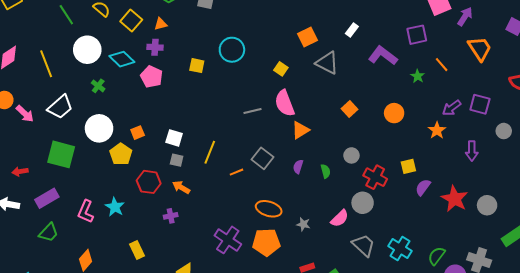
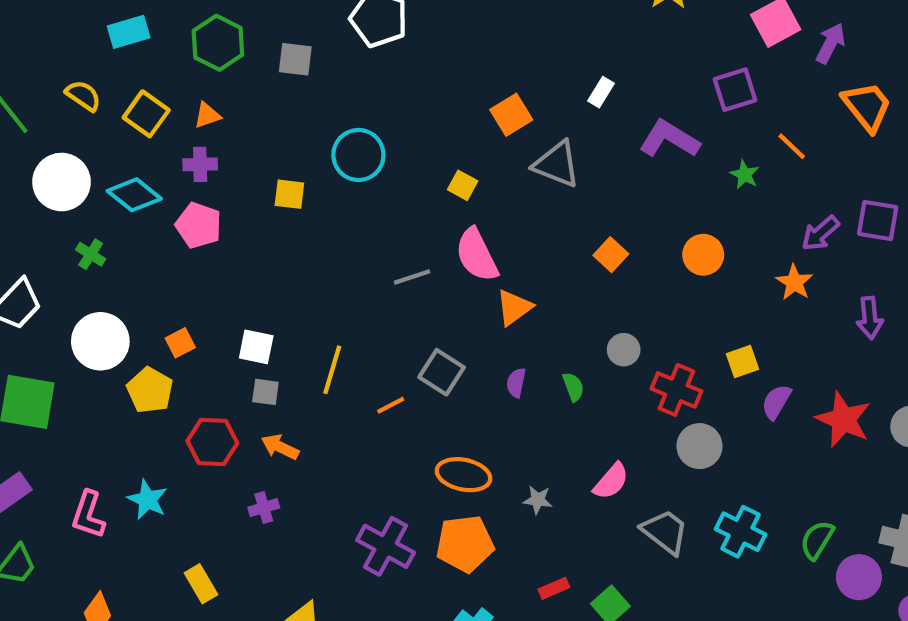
gray circle: (363, 203) -> (699, 446), moved

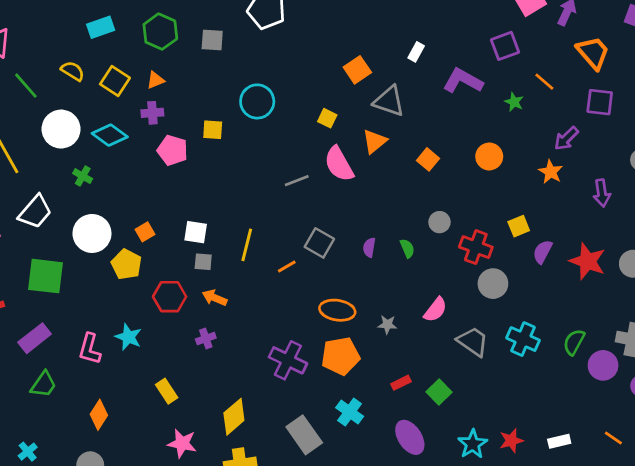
purple square: (878, 221) -> (600, 102), moved
pink pentagon: (199, 225) -> (172, 150), moved
orange triangle: (514, 307) -> (375, 141), moved

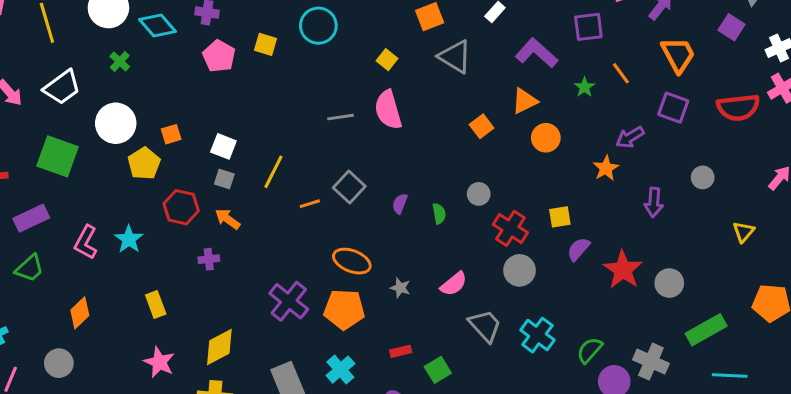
orange triangle: (375, 141) -> (525, 101), moved

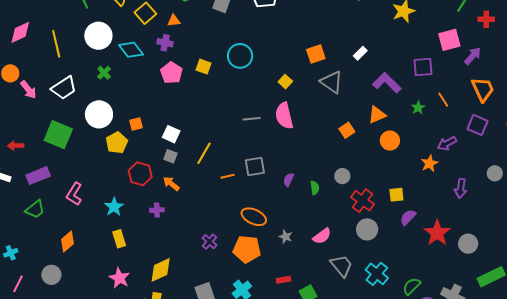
gray square: (349, 187) -> (255, 166), turned 35
cyan star: (129, 239) -> (114, 207), moved
purple cross: (289, 301) -> (210, 242), size x0.6

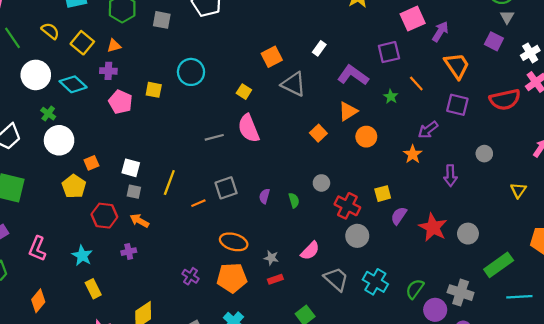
white circle: (99, 114) -> (59, 140), moved
red rectangle: (283, 280) -> (275, 279), moved

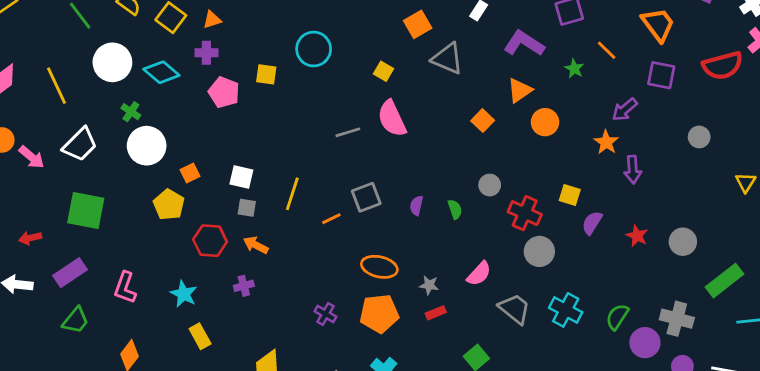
purple arrow: (450, 176) -> (633, 170), moved
yellow square: (383, 194) -> (570, 195), turned 35
red star: (433, 227) -> (637, 236), size x0.6

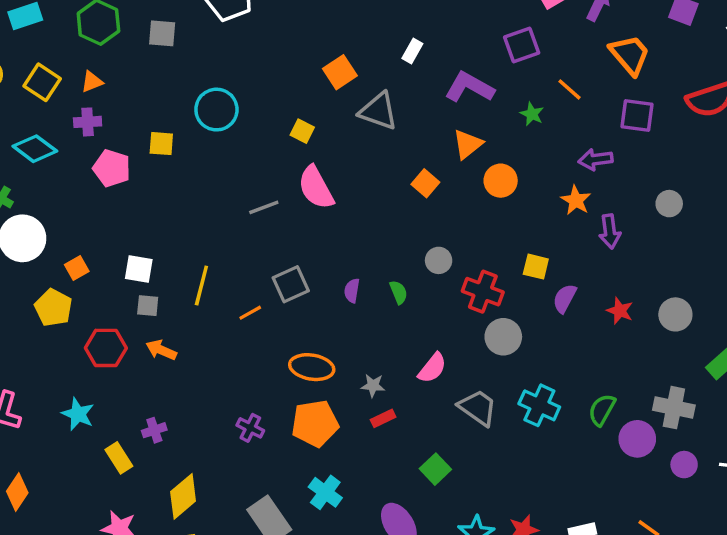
purple arrow: (625, 110) -> (596, 160), turned 36
gray circle: (699, 137) -> (669, 204), moved
purple cross: (244, 286) -> (154, 430), moved
yellow rectangle: (200, 336) -> (119, 458), moved

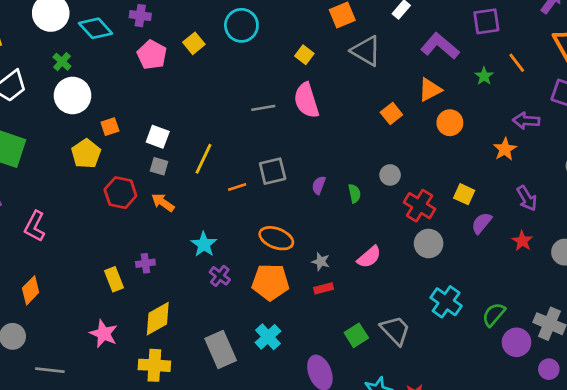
yellow square: (161, 144) -> (194, 43), turned 35
purple arrow: (610, 231) -> (527, 198), moved, turned -35
gray trapezoid: (478, 408) -> (395, 330), moved
cyan star: (78, 414) -> (204, 244), moved

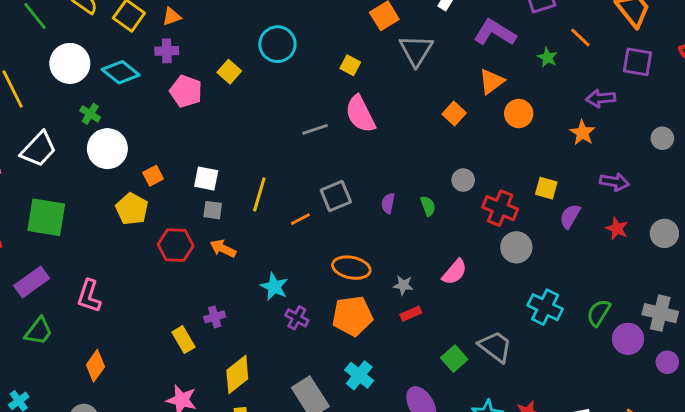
gray triangle: (366, 51) -> (416, 50), turned 40
purple arrow: (527, 198) -> (615, 182), turned -40

